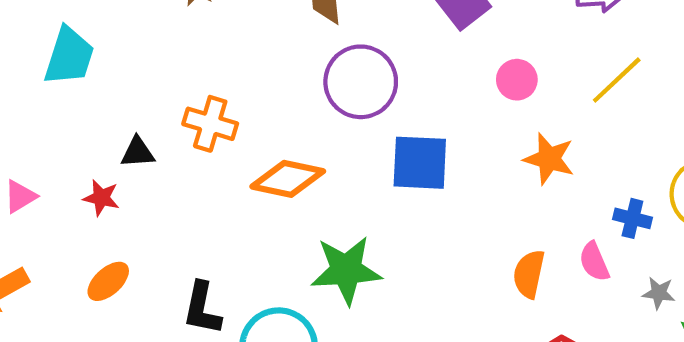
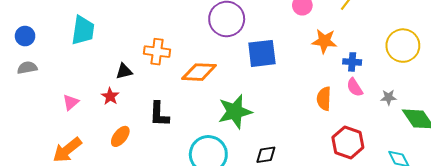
red star: (101, 198) -> (110, 96), turned 30
blue cross: (632, 218) -> (352, 62), moved
black L-shape: (202, 308) -> (159, 114), moved

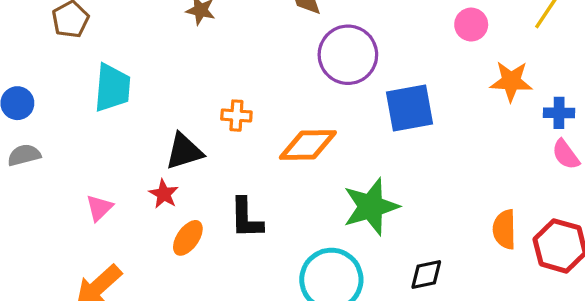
orange cross: (157, 52) -> (236, 116), size x0.7
black triangle: (124, 71) -> (184, 151), size x1.4
orange semicircle: (324, 99) -> (504, 229), moved
orange ellipse: (120, 136) -> (188, 238), moved

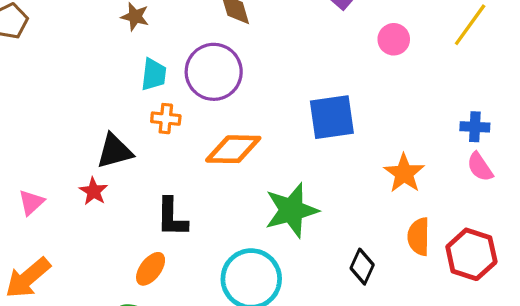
purple circle: (348, 55) -> (214, 72), moved
orange star: (511, 81) -> (404, 173), moved, turned 30
cyan trapezoid: (112, 88) -> (154, 74), moved, size x0.7
orange ellipse: (188, 238) -> (151, 269), moved
black diamond: (426, 274) -> (362, 267), moved, turned -56

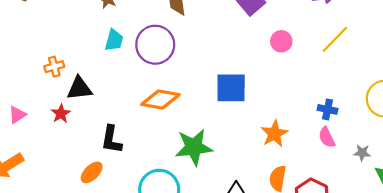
orange cross: (166, 119) -> (54, 67), moved, turned -30

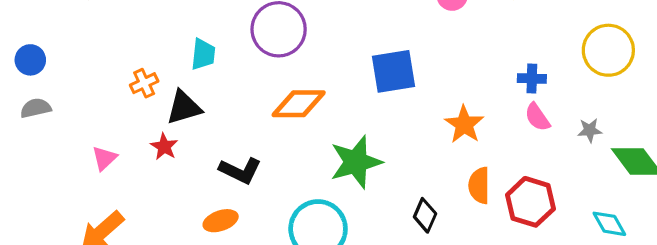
cyan trapezoid: (114, 40) -> (203, 54), moved
black L-shape: (111, 139) -> (240, 171), turned -64
orange ellipse: (92, 172) -> (221, 221), turned 35

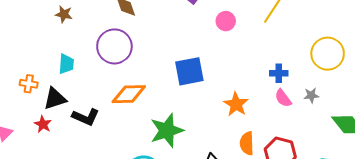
orange cross: (144, 83) -> (29, 84), turned 36
gray star: (590, 130) -> (311, 95), moved
black L-shape: (240, 171) -> (86, 117), moved

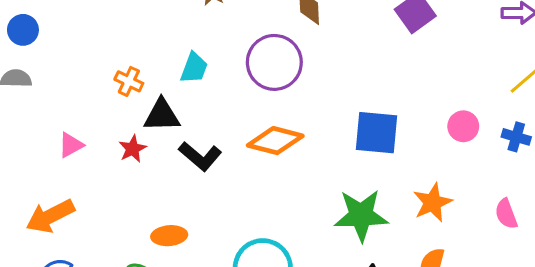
pink circle: (226, 21) -> (463, 126), moved
blue cross: (279, 73) -> (516, 137), moved
green star: (167, 131) -> (361, 215), moved

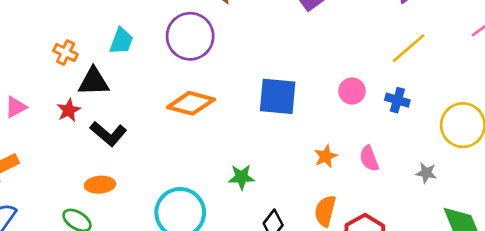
black L-shape: (200, 156) -> (108, 134), moved
orange star: (433, 203) -> (326, 156), size x0.7
pink semicircle: (506, 214) -> (369, 158), moved
green star: (361, 215) -> (241, 177), moved, size x0.6

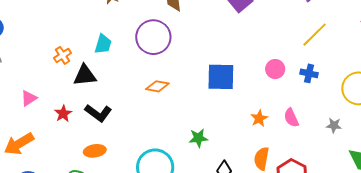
orange cross: (65, 53) -> (63, 55), turned 36
orange diamond: (191, 103) -> (157, 86), size x0.7
red star: (69, 110) -> (63, 114), moved

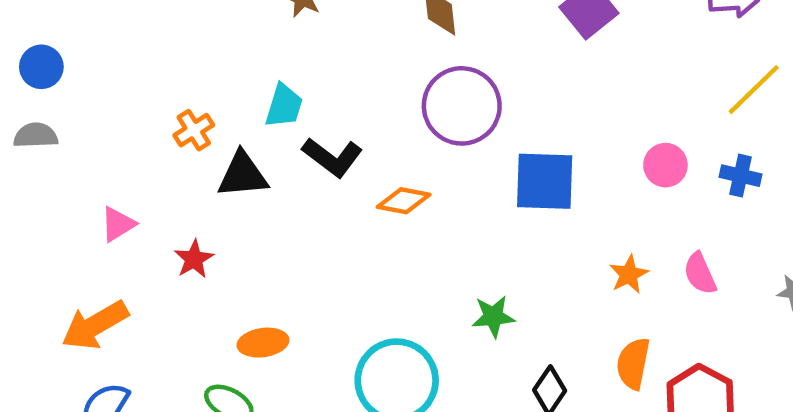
purple circle: (153, 37) -> (462, 106), moved
black L-shape: (98, 113) -> (332, 157), moved

